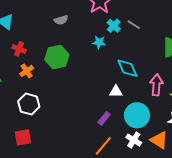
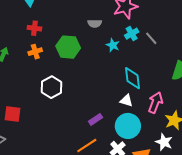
gray semicircle: (61, 20) -> (95, 23), moved
red cross: (19, 49) -> (34, 28), turned -32
white triangle: (116, 91) -> (126, 101), moved
white hexagon: (29, 104) -> (52, 87), moved

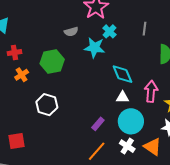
gray line: (151, 38) -> (144, 29), moved, turned 64
cyan star: (113, 45) -> (95, 48), size x1.5

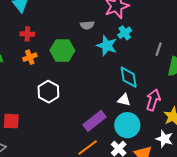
gray line: (144, 29) -> (159, 49), moved
purple rectangle: (98, 124) -> (94, 121), size x1.6

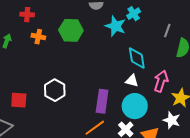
red cross: (27, 34) -> (27, 15), moved
orange cross: (30, 57) -> (38, 37), turned 32
white hexagon: (48, 92) -> (55, 90), moved
purple rectangle: (94, 121) -> (102, 101), turned -45

